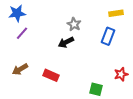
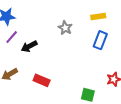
yellow rectangle: (116, 13) -> (98, 16), moved
black arrow: (66, 42) -> (29, 46), moved

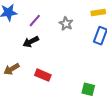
purple line: (12, 37) -> (35, 21), moved

